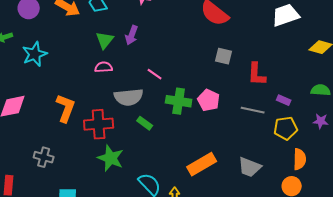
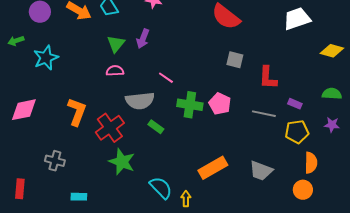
red cross: (99, 124) -> (110, 128), turned -32

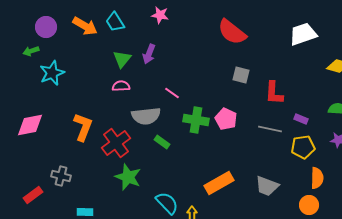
green arrow: (16, 41) -> (31, 51), moved
red rectangle: (20, 189) -> (33, 195), moved, turned 48

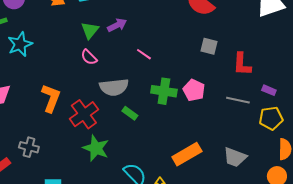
purple arrow: (149, 54) -> (117, 25), turned -138
pink semicircle: (121, 86) -> (89, 57), turned -132
pink line: (172, 93) -> (144, 54), moved

